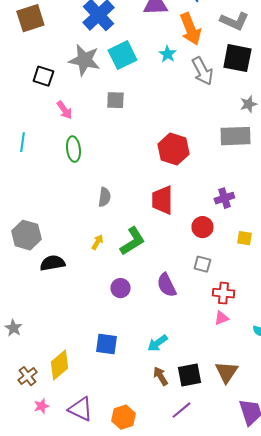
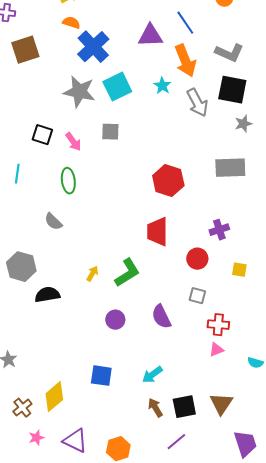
black square: (43, 76) -> (42, 135), moved
gray star: (248, 104) -> (243, 124), moved
pink arrow: (64, 110) -> (73, 142), moved
gray semicircle: (104, 197) -> (53, 222), moved, turned 126

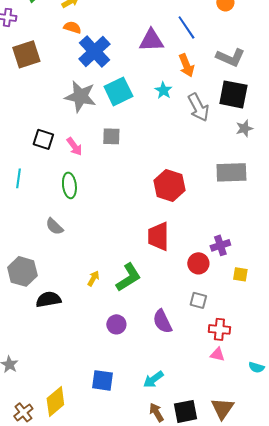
orange arrow: (185, 61) -> (186, 65), size x0.7
purple cross: (219, 230) -> (220, 245), moved
pink triangle: (216, 350) -> (217, 354), turned 35

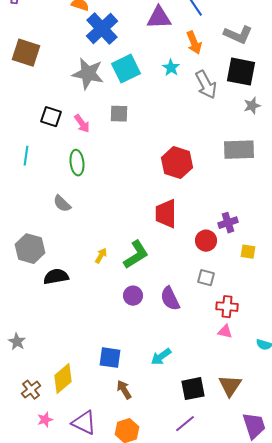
brown square: (26, 54) -> (26, 53), moved, turned 36
purple circle: (116, 324) -> (133, 296), moved
brown arrow: (156, 412) -> (124, 390), moved

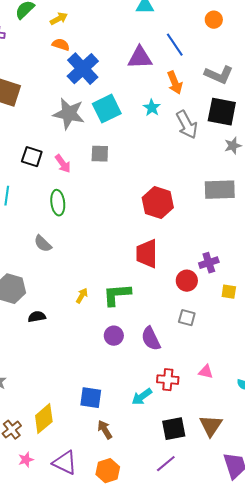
green L-shape: (136, 255) -> (117, 295), turned -152
black semicircle: (56, 277) -> (37, 317), size x0.7
red cross: (227, 307) -> (168, 380), moved

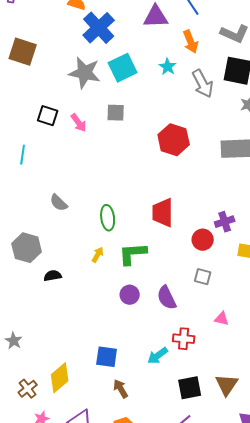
green ellipse: (58, 203) -> (108, 218), moved
red hexagon: (158, 203) -> (174, 140), moved
pink triangle: (206, 372) -> (222, 319), moved

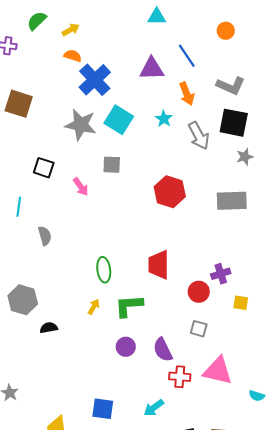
cyan square: (123, 68) -> (119, 120), turned -32
pink arrow: (79, 123) -> (81, 187), moved
gray semicircle: (59, 203) -> (45, 236), moved, turned -150
pink triangle: (222, 319) -> (218, 371), size x2.0
red cross: (184, 339) -> (180, 377), moved

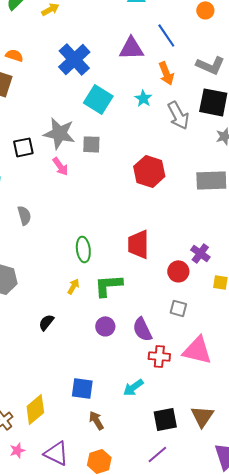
orange semicircle: (73, 56) -> (14, 55), moved
gray star: (81, 125) -> (59, 133), moved
black square: (44, 168) -> (23, 147), turned -30
purple cross: (221, 274) -> (200, 253), turned -36
black semicircle: (49, 328) -> (46, 322), moved, turned -42

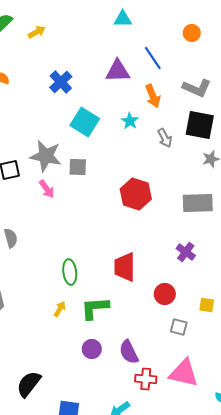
blue cross: (74, 59) -> (61, 82), size x0.7
gray arrow: (178, 115) -> (165, 138), size x0.7
purple cross: (200, 253) -> (186, 252), moved
gray square: (178, 308) -> (179, 327), moved
black semicircle: (46, 322) -> (29, 384), moved, size x1.6

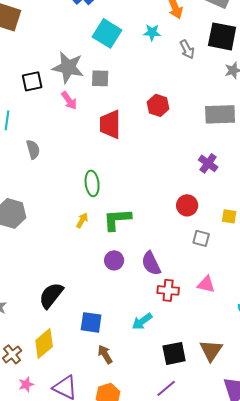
cyan star: (130, 121) -> (152, 32), turned -30
red hexagon: (136, 194) -> (158, 105), size x0.7
red trapezoid: (125, 267) -> (110, 124), moved
pink triangle: (184, 373) -> (206, 284), size x0.6

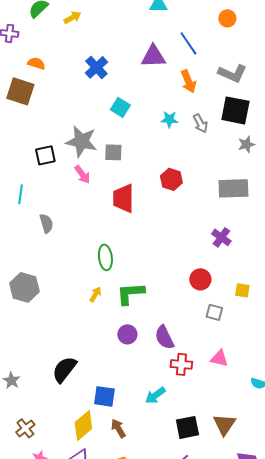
cyan star: (152, 32) -> (169, 119), moved
cyan square: (107, 33) -> (120, 107), size x0.7
yellow diamond: (44, 343) -> (83, 425), moved

